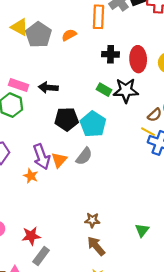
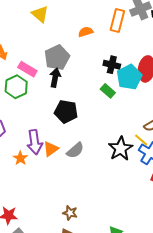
gray pentagon: (38, 35) -> (57, 58), moved
black cross: (111, 54) -> (112, 65), moved
black arrow: (48, 88) -> (55, 78), turned 84
black star: (126, 90) -> (121, 149), moved, turned 30
cyan pentagon: (93, 124) -> (129, 77), moved

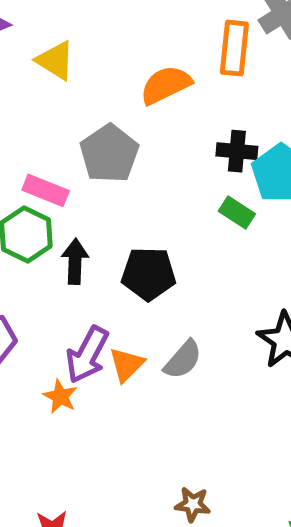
orange semicircle: (86, 32) -> (166, 85), size x1.5
black arrow: (55, 78) -> (75, 262), moved
purple arrow: (35, 142) -> (87, 355), turned 45

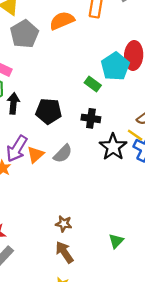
black cross: (237, 151) -> (91, 118), moved
gray pentagon: (109, 154) -> (24, 34), moved

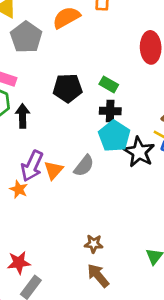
cyan pentagon: (115, 66) -> (114, 136), moved
black pentagon: (49, 111) -> (68, 88), moved
black cross: (91, 118) -> (110, 111), moved

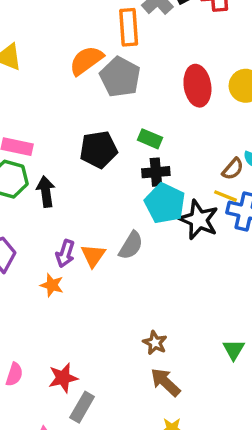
gray pentagon: (26, 37) -> (120, 77), moved
purple arrow: (32, 166) -> (65, 254), size x0.7
brown star: (94, 244) -> (155, 343), turned 30

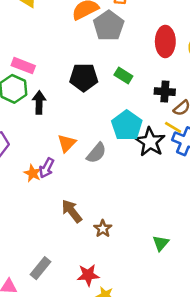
black cross: (156, 172) -> (165, 92), moved
purple arrow: (65, 254) -> (47, 168), moved
orange triangle: (93, 256) -> (67, 143), moved
red star: (63, 378) -> (88, 275), moved
brown arrow: (165, 382) -> (72, 211), moved

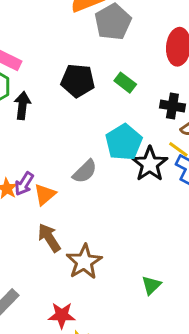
orange triangle: (67, 143) -> (45, 194), moved
brown star: (103, 229) -> (84, 262), size x1.6

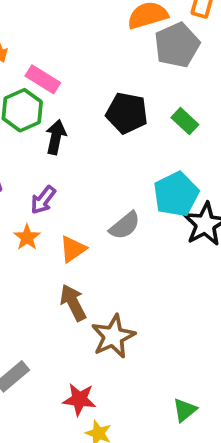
purple arrow: (24, 184) -> (43, 200), moved
green triangle: (151, 285) -> (185, 410), moved

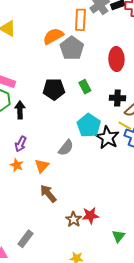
green rectangle: (185, 121) -> (85, 87), turned 32
brown star: (113, 336) -> (74, 219), moved, size x0.7
red star: (79, 399) -> (90, 216), moved

